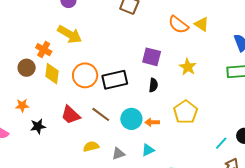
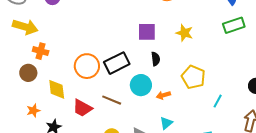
yellow arrow: (70, 34) -> (25, 27), moved
yellow diamond: (52, 74) -> (57, 89), moved
cyan circle: (131, 119) -> (141, 85), moved
cyan line: (221, 143) -> (218, 101), moved

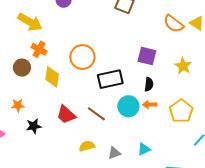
orange circle: (87, 66) -> (82, 57), moved
yellow diamond: (57, 89) -> (52, 77), moved
orange arrow: (163, 95) -> (150, 105), moved

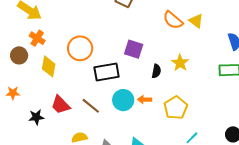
purple square: (147, 56) -> (134, 49), moved
black semicircle: (149, 84) -> (156, 71), moved
black star: (34, 126) -> (36, 117), moved

